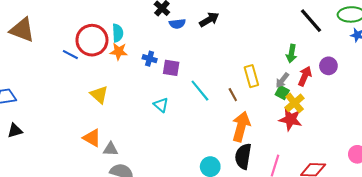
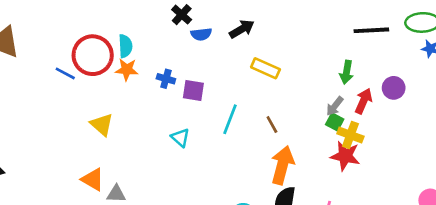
black line: (311, 21) -> (371, 30), turned -52
yellow rectangle: (251, 76) -> (265, 68), moved, turned -50
cyan line: (200, 91) -> (230, 119), turned 60
yellow cross: (295, 103) -> (350, 135), turned -30

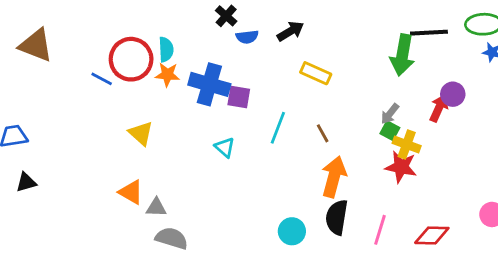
green arrow: (347, 72) -> (402, 55), moved, size x1.6
blue cross: (166, 79) -> (209, 84), size x2.0
red arrow: (364, 101) -> (439, 108), moved

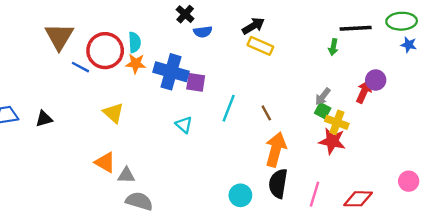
black arrow: (291, 31) -> (253, 26), moved
brown triangle: (36, 45) -> (59, 36), moved, turned 40
green arrow: (402, 55) -> (333, 47), size x0.5
yellow rectangle: (316, 73) -> (260, 46), moved
black triangle: (26, 182) -> (44, 119), moved

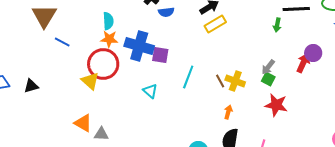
yellow rectangle: (260, 46) -> (215, 24), turned -55
red circle: (105, 51) -> (103, 64), moved
yellow cross: (337, 122) -> (235, 81), moved
orange arrow: (276, 149) -> (228, 112), size x0.5

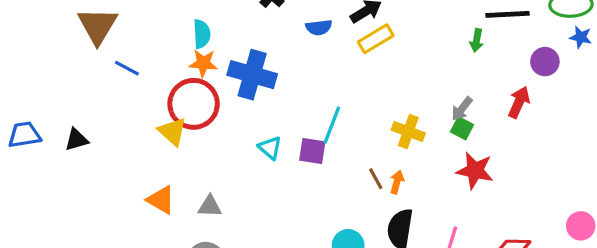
blue semicircle: (166, 12) -> (319, 27), moved
purple circle: (313, 53) -> (545, 62), moved
purple square: (160, 55) -> (312, 151), moved
brown line: (220, 81) -> (376, 179), moved
gray triangle: (101, 134) -> (210, 206), moved

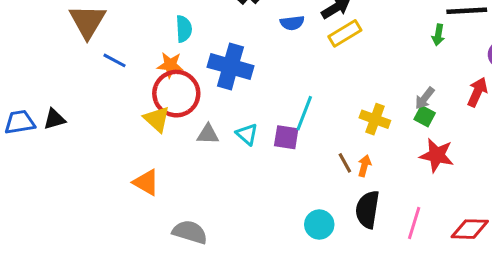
orange star: (203, 63) -> (170, 65), moved
black triangle: (76, 140) -> (54, 119), moved
gray triangle: (210, 206) -> (208, 134), moved

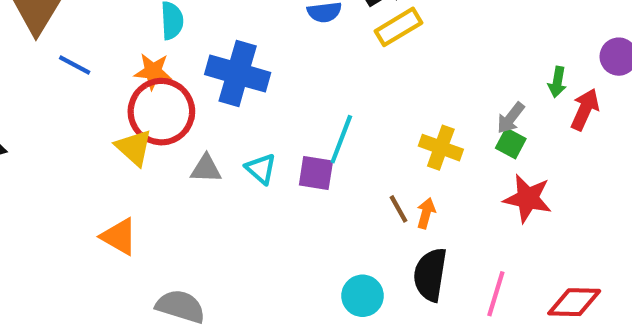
green arrow: (438, 35) -> (557, 82), moved

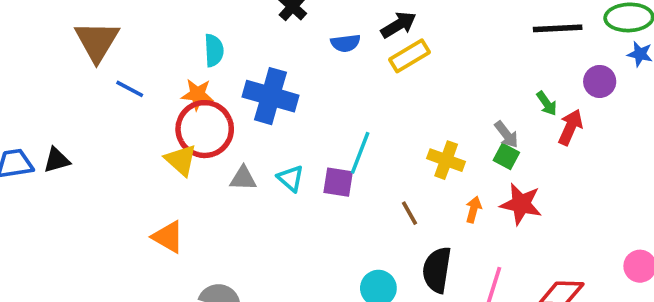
green arrow: (557, 82) -> (547, 103), turned -45
gray arrow: (511, 118) -> (506, 135), turned -76
orange arrow: (426, 213) -> (474, 209), moved

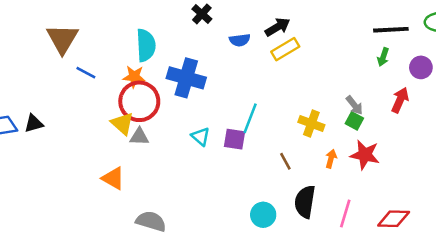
cyan semicircle: (214, 50) -> (146, 45), size x1.4
green arrow: (547, 103) -> (383, 57), moved, turned 54
gray triangle: (243, 178) -> (139, 137), moved

